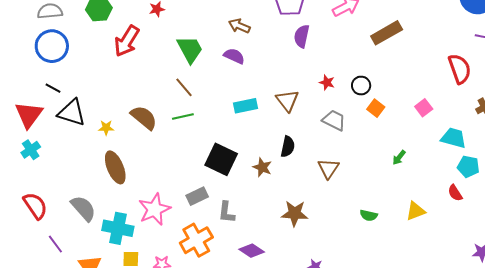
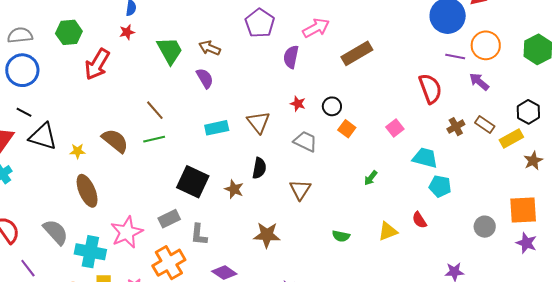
purple semicircle: (302, 36) -> (291, 57), moved
green trapezoid: (190, 49) -> (170, 51), moved
purple semicircle: (234, 56) -> (205, 78), turned 35
red semicircle: (455, 193) -> (419, 220), moved

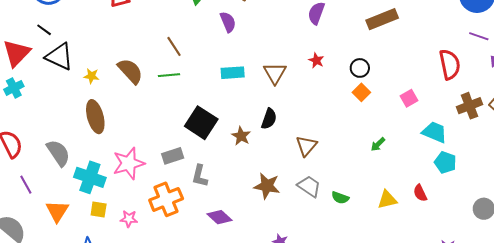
black circle: (332, 106) -> (360, 68), moved
brown cross: (456, 127) -> (469, 106), size x1.4
gray trapezoid: (305, 141) -> (309, 186), moved

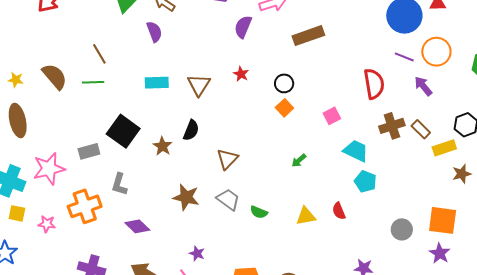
gray rectangle: (173, 156) -> (89, 151), moved

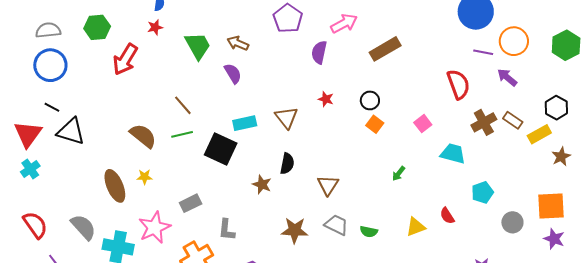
yellow star: (16, 80) -> (145, 177), moved
black square: (123, 131) -> (221, 149), moved
cyan pentagon: (365, 182) -> (482, 192), moved, turned -30

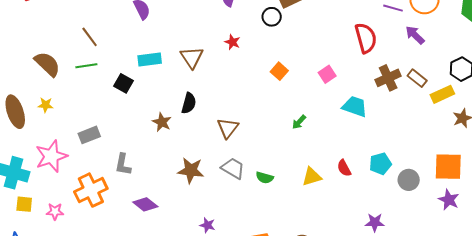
black circle: (370, 100) -> (272, 17), moved
black square: (221, 149) -> (124, 83), size x0.6
cyan pentagon: (482, 192) -> (380, 164), moved

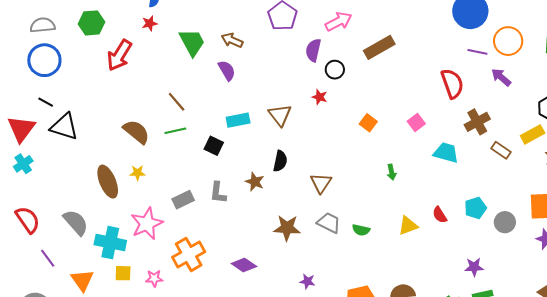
black circle: (272, 17) -> (335, 70), moved
brown rectangle: (417, 78) -> (501, 150), moved
green arrow: (299, 122) -> (392, 172), turned -49
gray L-shape: (123, 164) -> (218, 193), moved

